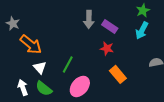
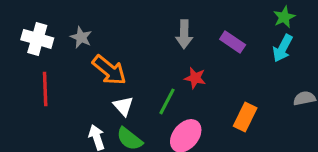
gray arrow: (89, 19) -> (184, 34), moved
red star: (107, 48) -> (195, 78), moved
orange rectangle: (118, 74) -> (245, 117), turned 66

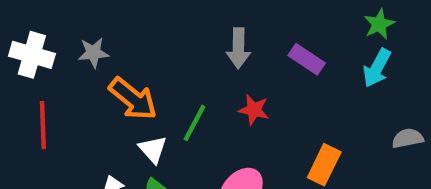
gray star: (81, 37) -> (93, 53), turned -30
green line: (167, 101) -> (195, 123), moved

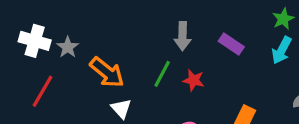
gray star: (93, 53) -> (68, 47), moved, turned -30
green line: (195, 123) -> (162, 74), moved
red line: (43, 125) -> (43, 91), turned 32

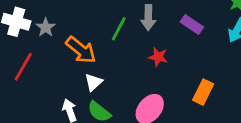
green line: (162, 74) -> (119, 29), moved
white triangle: (121, 109) -> (94, 82), turned 30

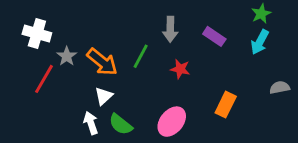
gray star: (46, 27) -> (67, 56), moved
green line: (119, 29) -> (141, 56), moved
white triangle: (94, 82) -> (104, 96), moved

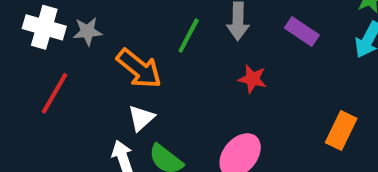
gray star: (67, 56) -> (88, 31), moved, turned 30
green line: (141, 56) -> (189, 36), moved
orange rectangle: (226, 105) -> (341, 130), moved

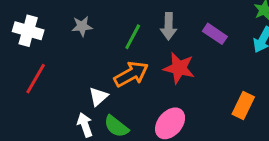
gray star: (88, 31) -> (82, 26), moved
orange arrow: (139, 69) -> (131, 74), moved, turned -68
red star: (252, 79) -> (179, 68), size x1.5

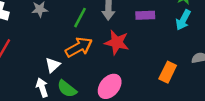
purple rectangle: (215, 34) -> (145, 15), turned -36

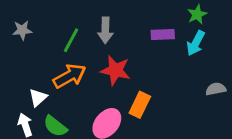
purple rectangle: (145, 15) -> (163, 34), moved
orange rectangle: (168, 72) -> (140, 105), moved

